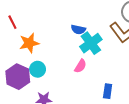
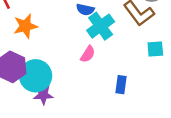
cyan circle: (38, 69) -> (36, 76), moved, size x1.6

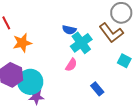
cyan square: (155, 49) -> (124, 61), turned 32
blue rectangle: (121, 85) -> (97, 89), turned -48

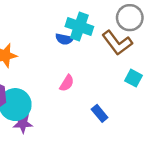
cyan cross: (81, 43) -> (79, 26), moved, turned -35

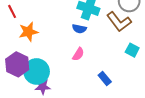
blue semicircle: (64, 39) -> (79, 29), moved

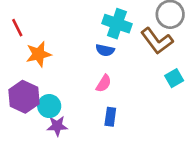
cyan square: (132, 50) -> (174, 78), turned 32
cyan circle: (37, 71) -> (49, 106), size x0.7
blue rectangle: (105, 79) -> (110, 117), moved, turned 48

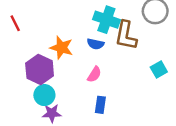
brown L-shape: (157, 41) -> (126, 35), moved, turned 48
orange star: (39, 54) -> (61, 48), moved, turned 30
purple hexagon: (24, 97) -> (40, 69), moved

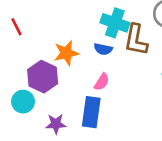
orange star: (61, 48) -> (66, 53), turned -30
cyan circle: (44, 95) -> (23, 102), moved
blue rectangle: (100, 105) -> (91, 112), moved, size x1.6

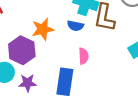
pink semicircle: (102, 82) -> (84, 56), moved, turned -35
purple star: (56, 124) -> (28, 83), moved

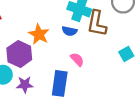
orange star: (43, 29) -> (39, 34), turned -30
pink semicircle: (84, 56) -> (77, 59), turned -40

